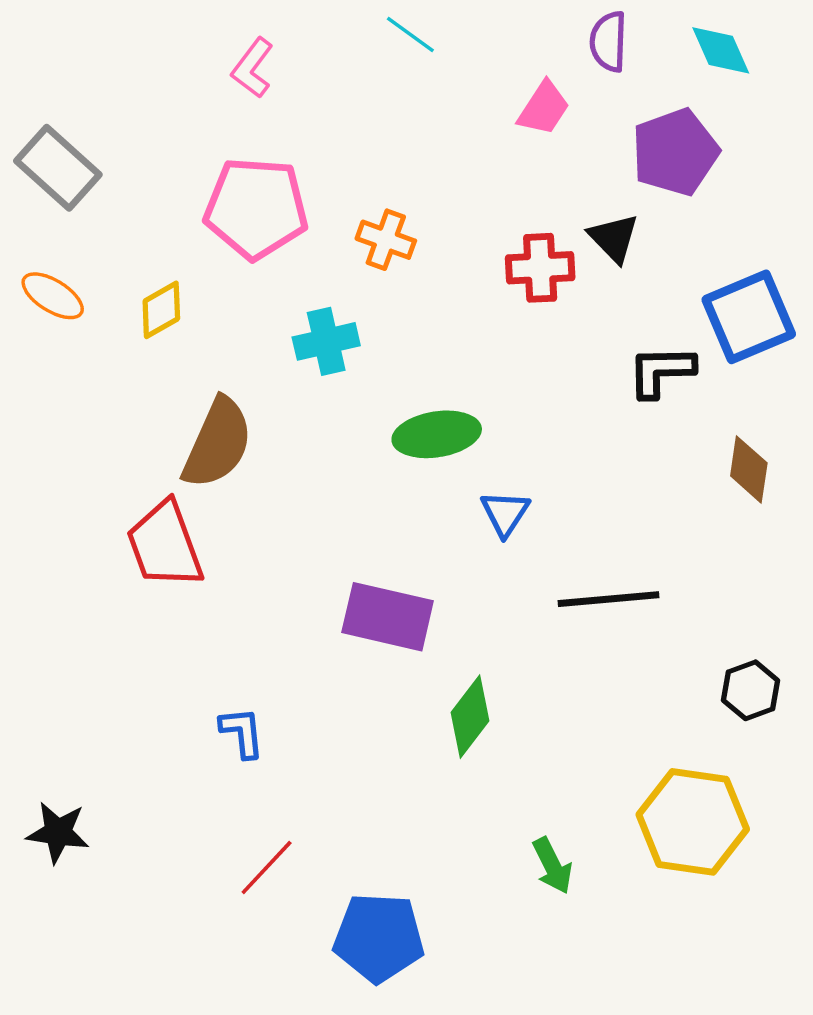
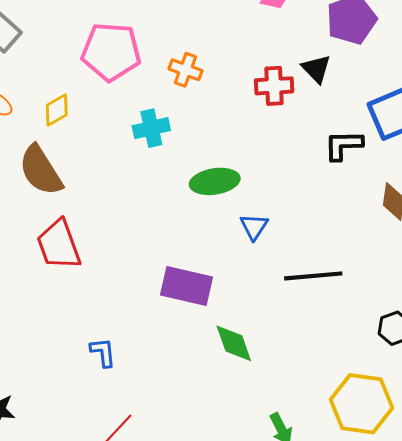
brown semicircle: (217, 443) -> (41, 170), moved, turned 124
green diamond: (470, 717) -> (234, 343), turned -57

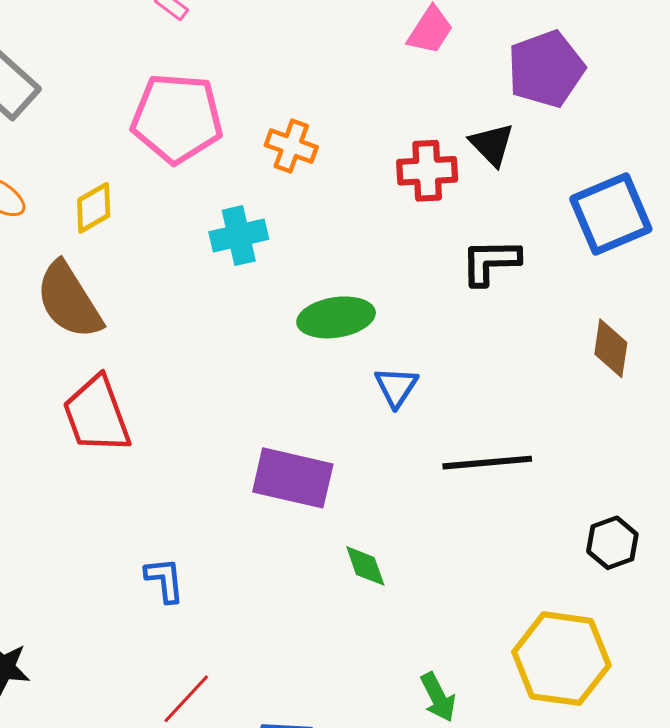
black L-shape: (343, 145) -> (490, 262), moved
green diamond: (234, 343) -> (365, 566), size x0.7

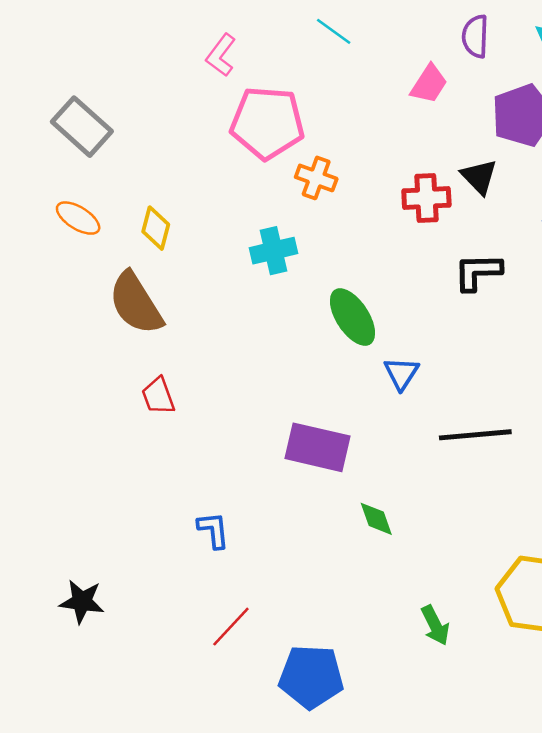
pink pentagon: (177, 118) -> (267, 123), moved
yellow diamond: (94, 208) -> (156, 228), turned -45
green ellipse: (336, 317) -> (353, 317), turned 66
red trapezoid: (97, 415) -> (158, 396), size x0.6

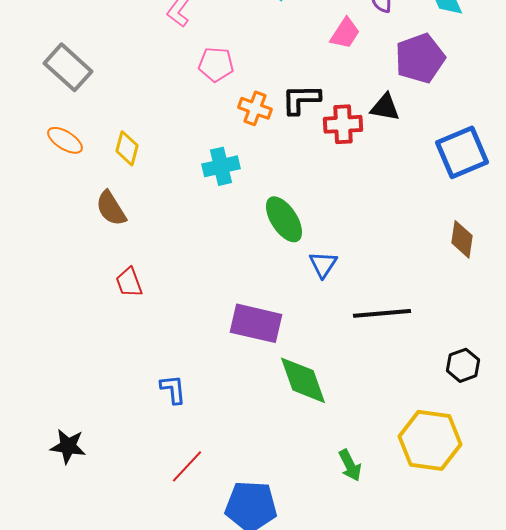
pink pentagon: (267, 123) -> (216, 64), size x0.6
black triangle: (479, 177) -> (385, 107), turned -36
black L-shape: (478, 272) -> (301, 99), moved
brown semicircle: (136, 303) -> (111, 208), size x0.7
green diamond: (376, 519) -> (303, 380), size x1.8

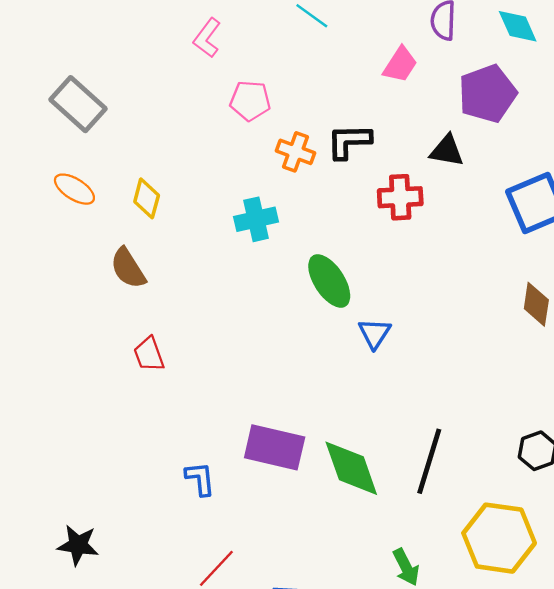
red cross: (343, 124) -> (400, 197), moved
black line: (382, 313) -> (429, 461), moved, turned -68
purple rectangle: (256, 323) -> (275, 447), moved

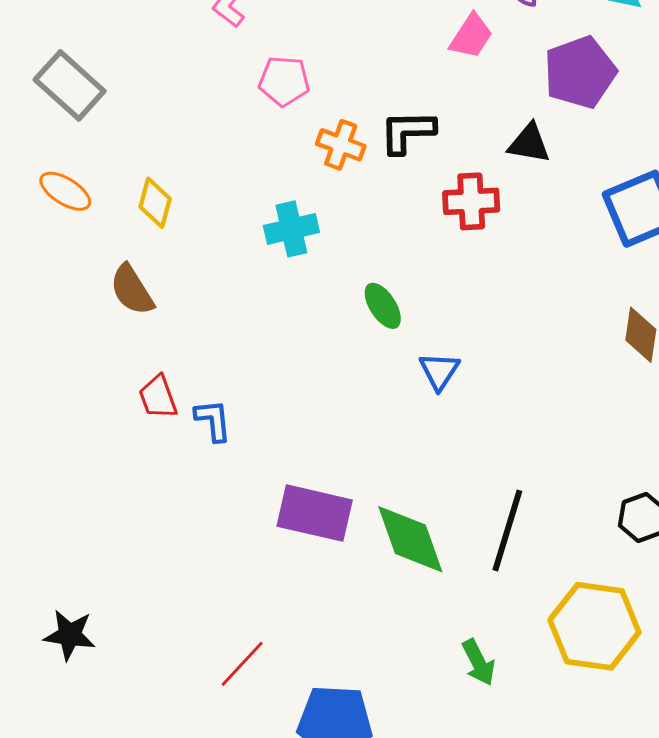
green ellipse: (329, 281) -> (383, 306), size x0.7
blue L-shape: (200, 479) -> (213, 420), moved

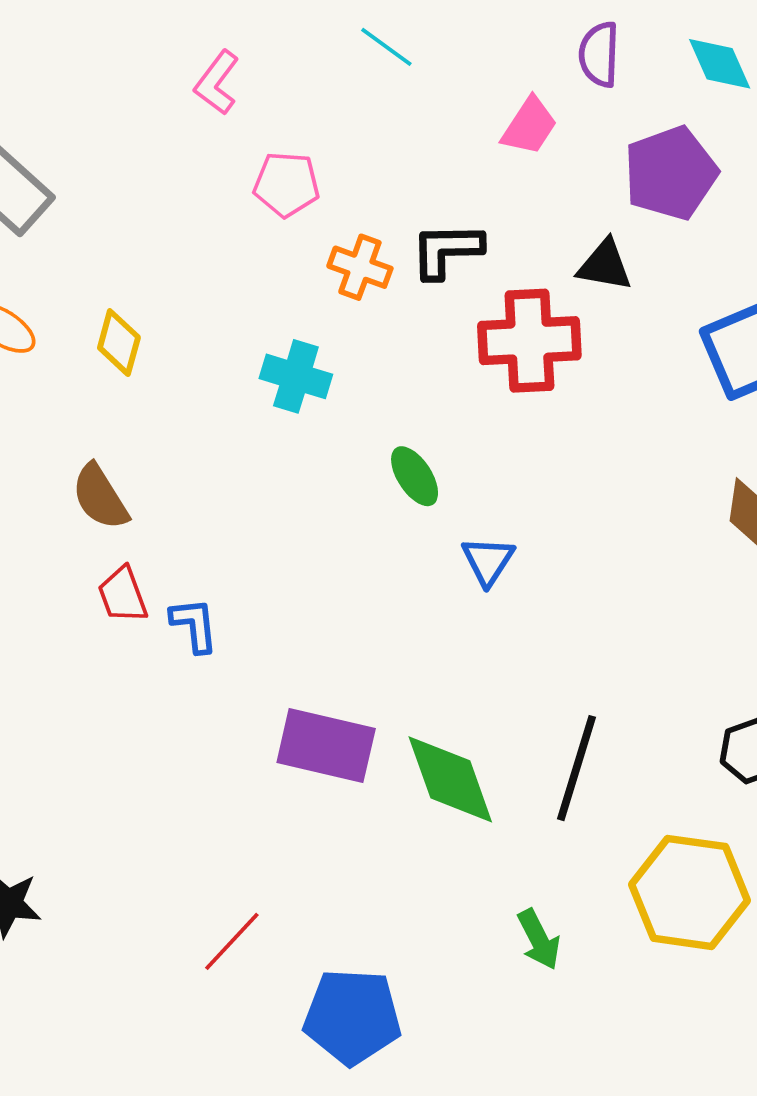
red cross: (471, 201) -> (529, 341), size x1.4
cyan cross: (291, 229) -> (296, 376), turned 30
brown semicircle: (132, 290) -> (100, 497), moved

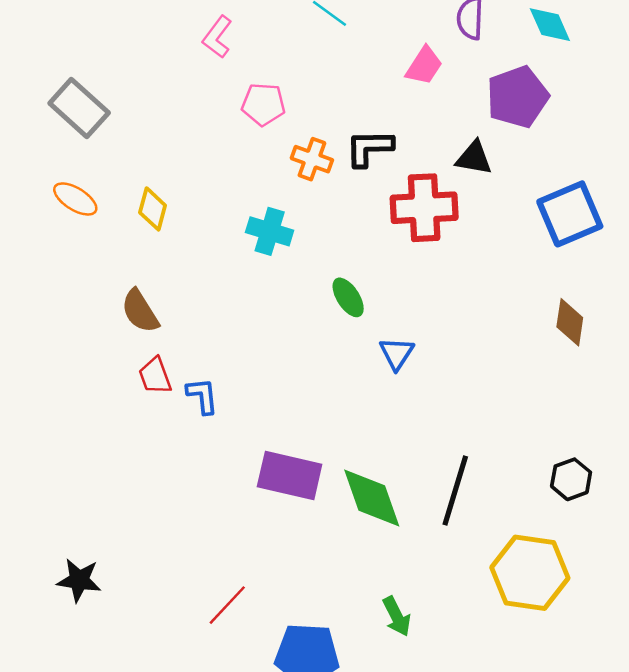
green arrow: (539, 939) -> (397, 616), moved

